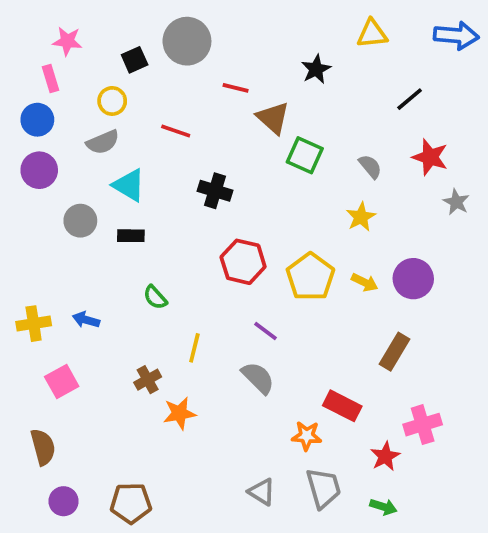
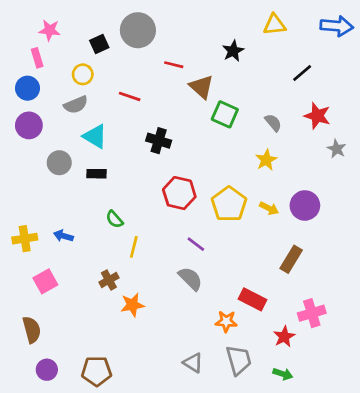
yellow line: (194, 348) -> (134, 247), moved

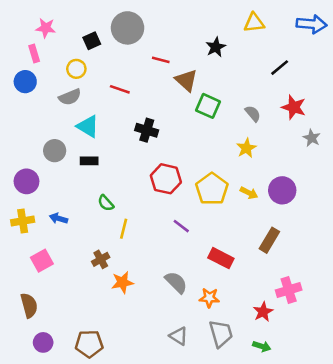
purple circle: (29, 125) -> (26, 181), moved
gray semicircle: (190, 279) -> (176, 282), moved
red rectangle: (252, 299) -> (221, 258), moved

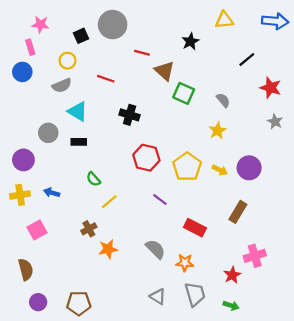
red star: (294, 107) -> (271, 88), moved
yellow line: (124, 229) -> (109, 202), turned 36

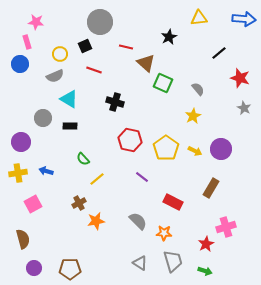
black square: (81, 36) -> (85, 46), moved

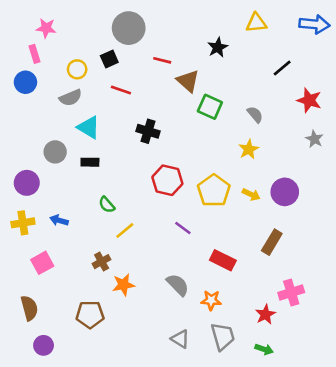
brown pentagon: (70, 269) -> (90, 314), moved

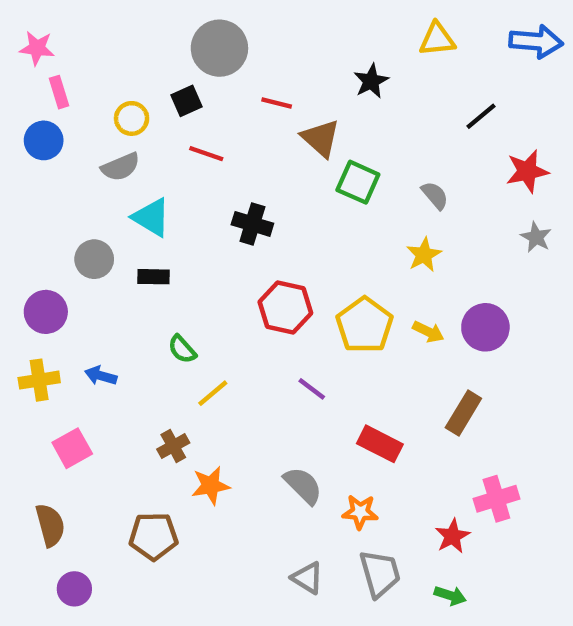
pink star: (46, 28) -> (37, 48), moved
red star: (309, 100) -> (527, 171), turned -30

